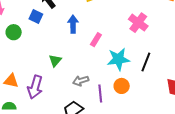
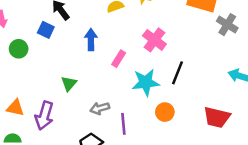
pink cross: (138, 23) -> (154, 40), moved
black line: (146, 62) -> (178, 73), moved
orange circle: (122, 86) -> (165, 112), moved

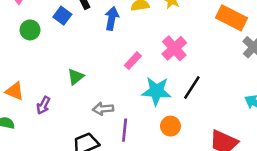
blue arrow: (91, 40) -> (112, 18), moved
purple arrow: (44, 116) -> (43, 105), size x0.6

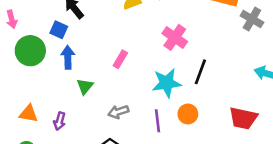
blue arrow: (112, 18) -> (68, 57), moved
green circle: (30, 30) -> (30, 51), size x1.5
pink rectangle: (133, 61) -> (120, 59), moved
purple line: (125, 130) -> (157, 121), moved

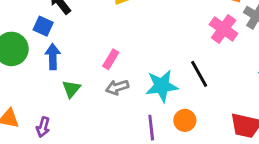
pink cross: (175, 37) -> (224, 29), moved
black line: (200, 72) -> (199, 74), turned -50
gray arrow: (118, 112) -> (117, 87), moved

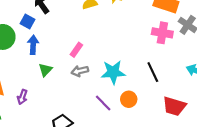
pink cross: (224, 29) -> (162, 33), turned -30
black line: (199, 74) -> (153, 72), moved
purple line: (151, 128) -> (103, 103), turned -42

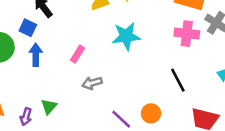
pink rectangle: (76, 50) -> (77, 54), moved
green triangle: (45, 70) -> (49, 107), moved
cyan star: (113, 72) -> (126, 36), moved

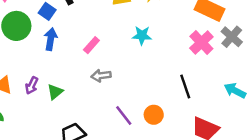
pink cross: (187, 34) -> (201, 42), turned 30
cyan star: (126, 36) -> (142, 35), size x0.7
purple arrow: (26, 117) -> (32, 85), moved

